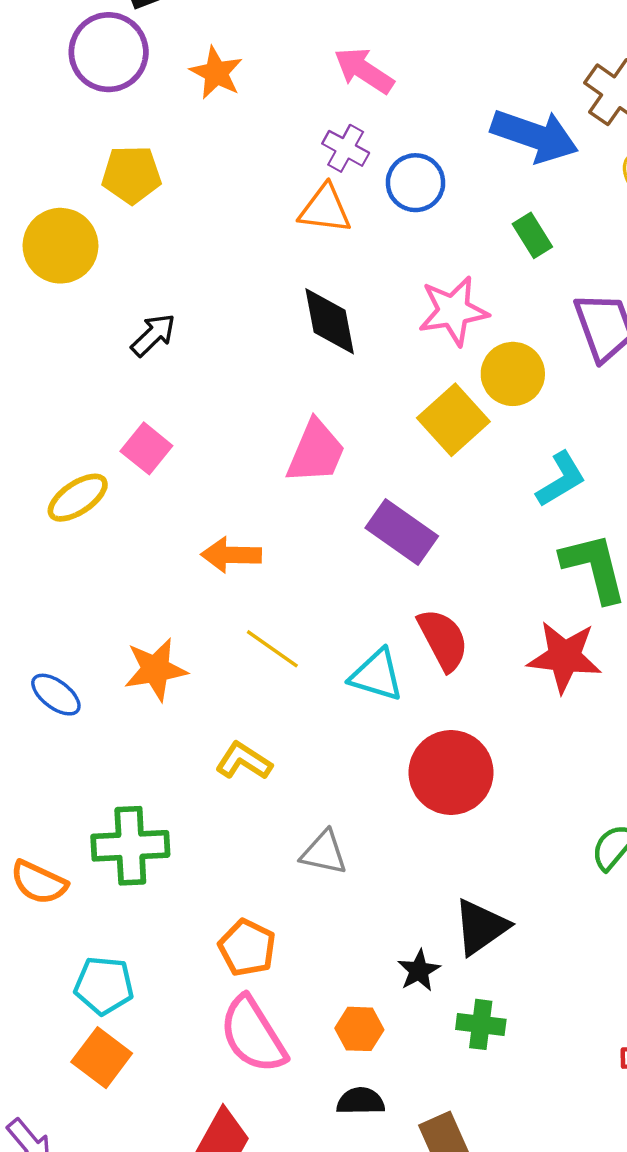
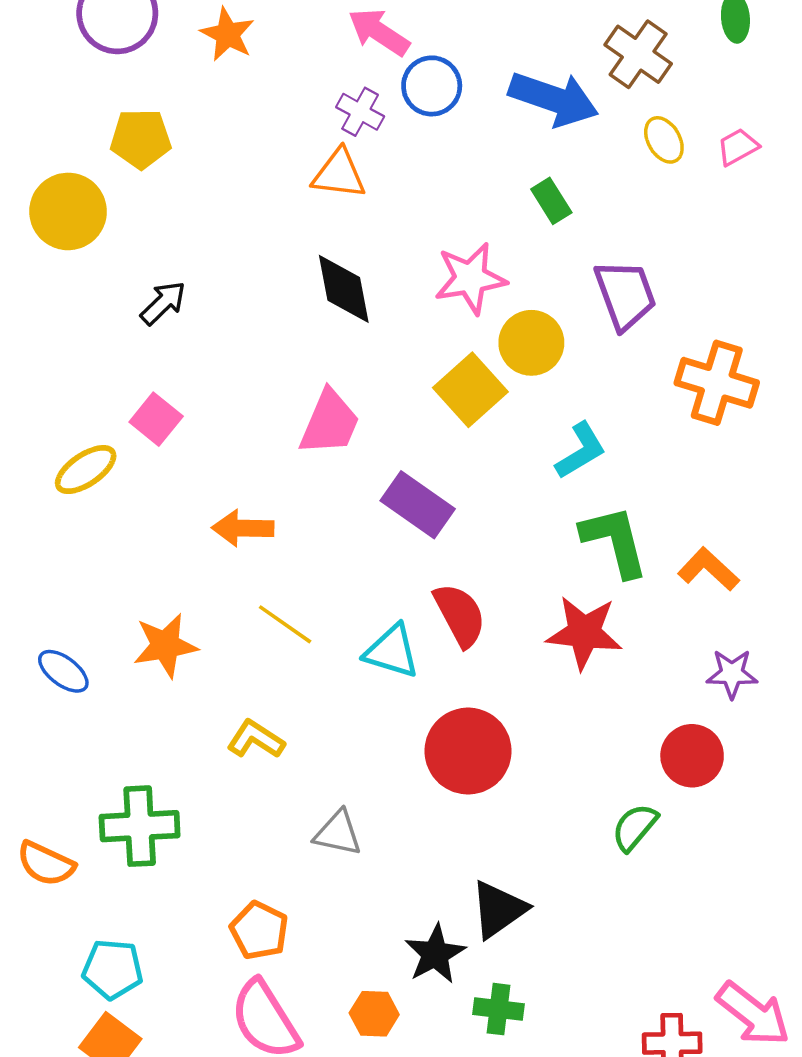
blue circle: (416, 183) -> (432, 86), moved
black star: (419, 971) -> (435, 954), size x1.4

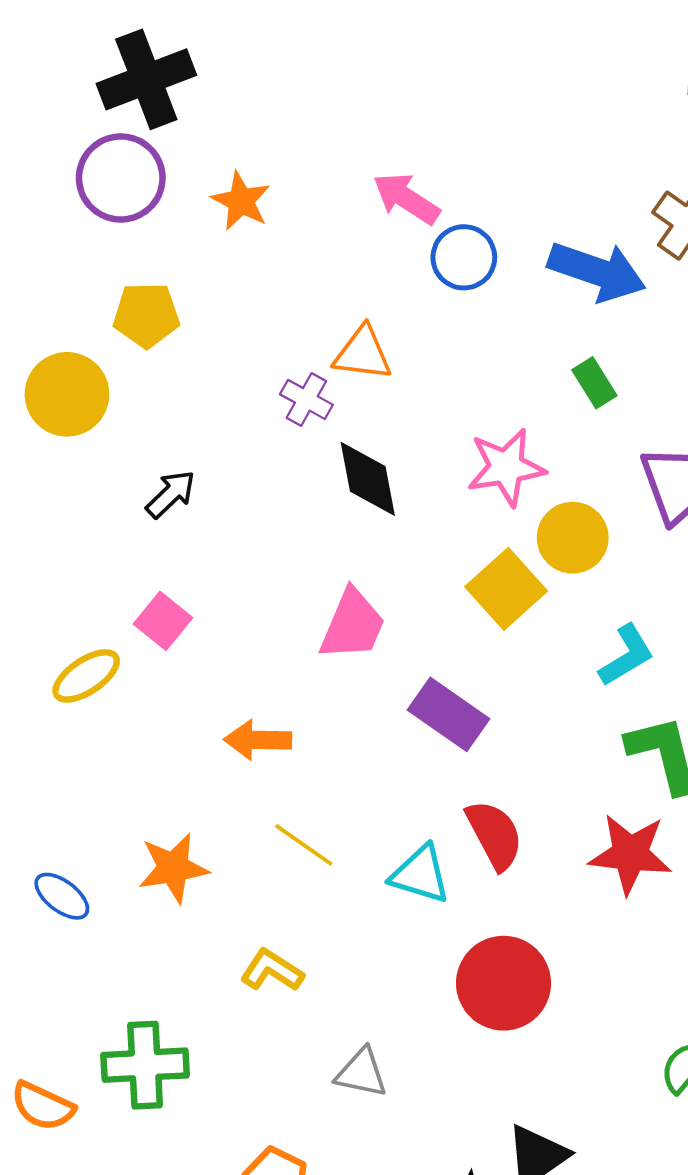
purple cross: (360, 112) -> (306, 399), moved

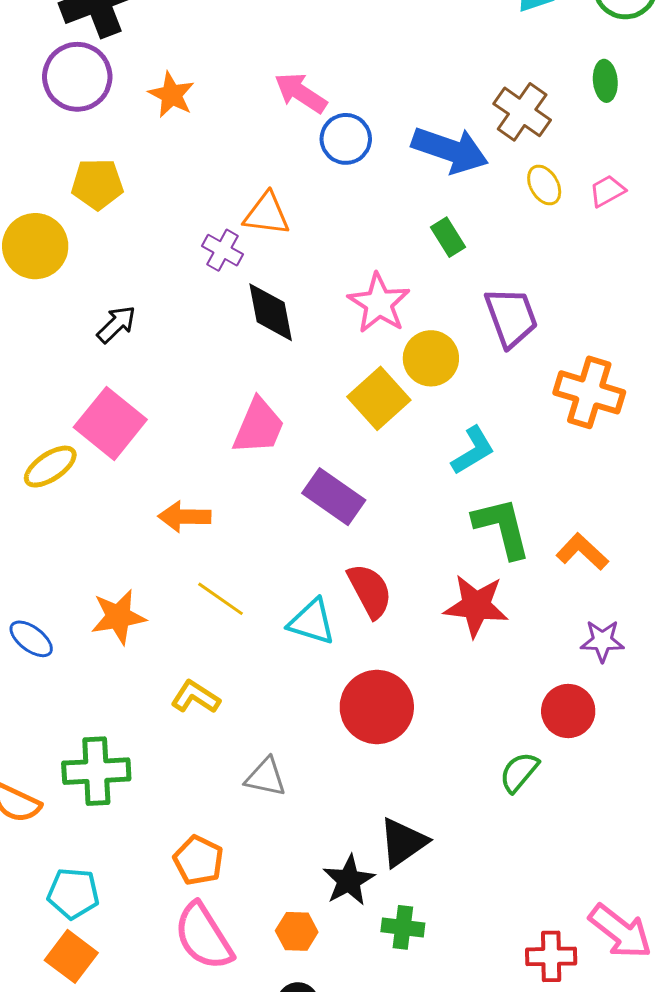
pink star: (506, 467) -> (379, 303), turned -30
pink square: (163, 621) -> (110, 423), size x1.6

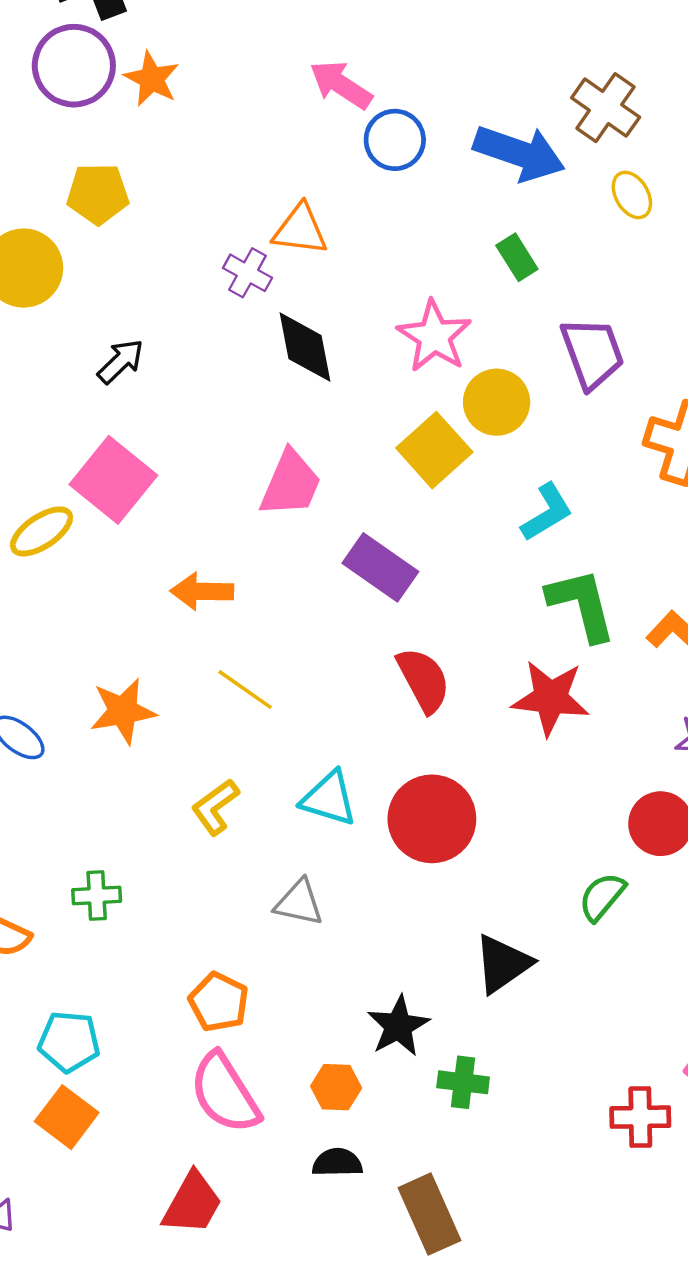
orange star: (171, 95) -> (152, 79), moved
cyan triangle: (312, 622) -> (329, 799), moved
yellow L-shape: (195, 697) -> (215, 807), turned -69
green cross: (96, 771) -> (97, 896), size x0.6
black triangle: (403, 842) -> (503, 964), moved

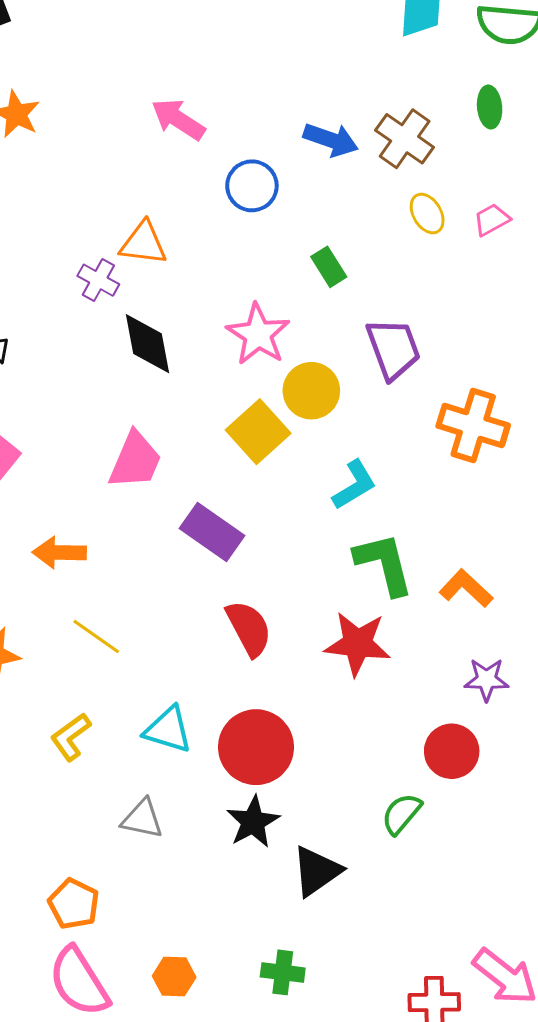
blue circle: (395, 140) -> (252, 186), moved
blue arrow: (519, 153) -> (331, 140), moved, size x0.7
black star: (398, 1026) -> (253, 822), moved

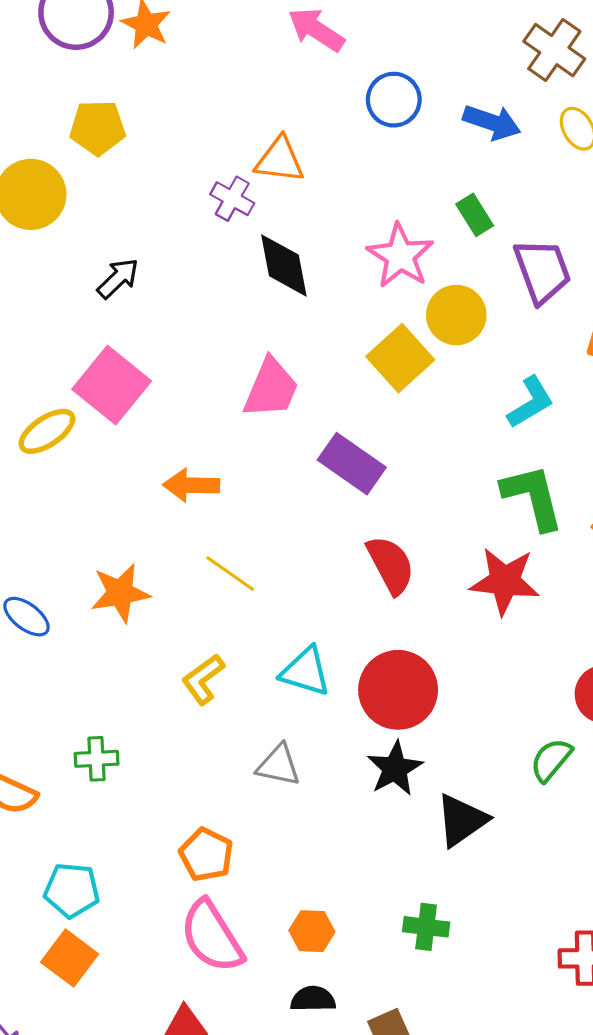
blue arrow: (331, 140) -> (492, 122), moved
green rectangle: (329, 267) -> (475, 215), moved
cyan L-shape: (354, 485) -> (531, 402), moved

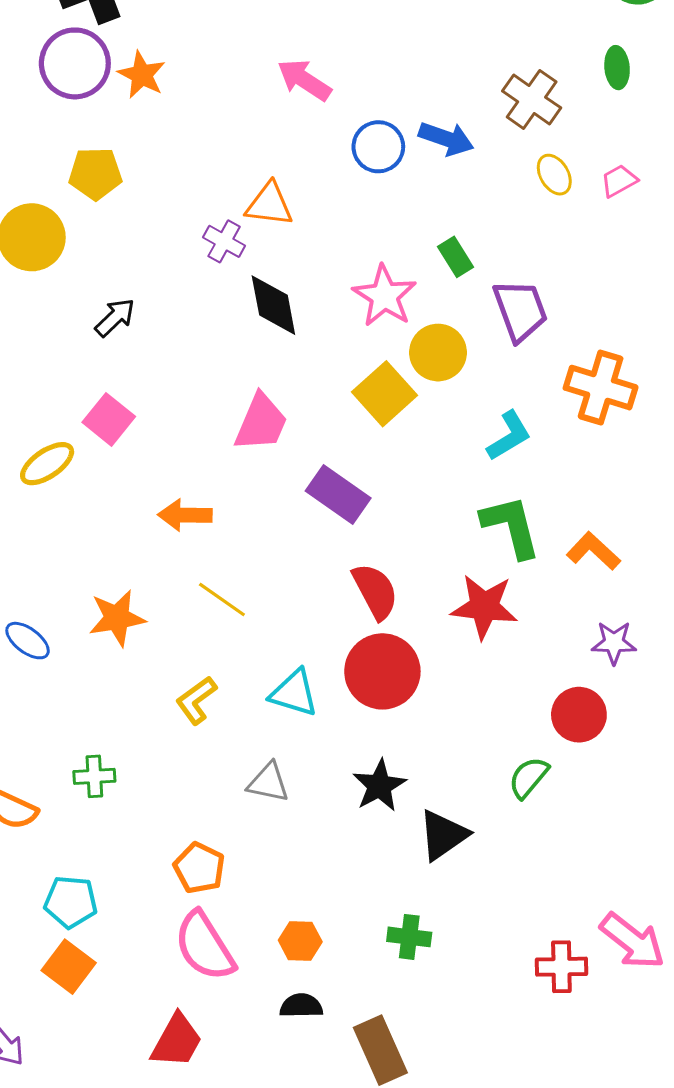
blue arrow: (492, 122) -> (446, 139), moved
pink square: (112, 385) -> (109, 419), size x0.7
red circle: (398, 690) -> (382, 671), moved

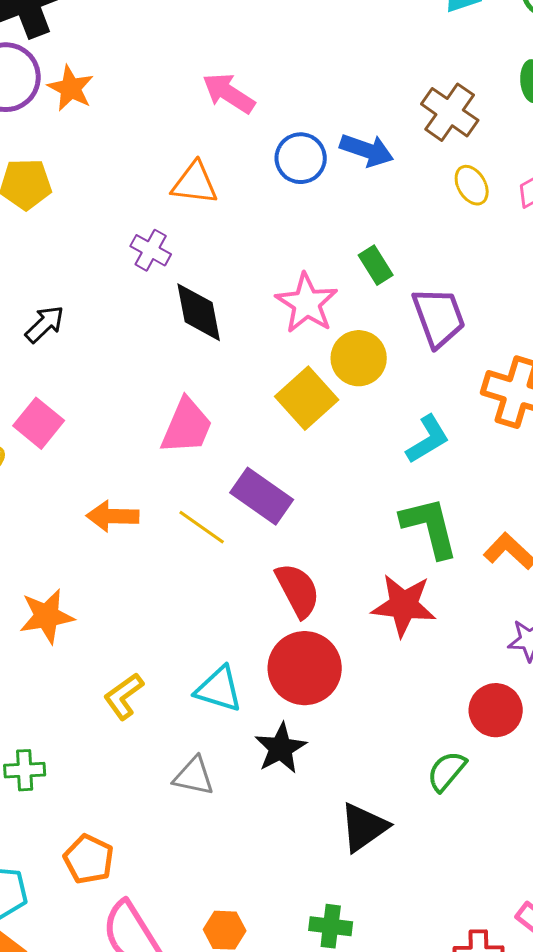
orange triangle: (269, 204) -> (195, 183), moved
yellow line: (222, 599) -> (202, 527), moved
black star: (379, 786) -> (281, 748), moved
orange pentagon: (199, 868) -> (89, 859), moved

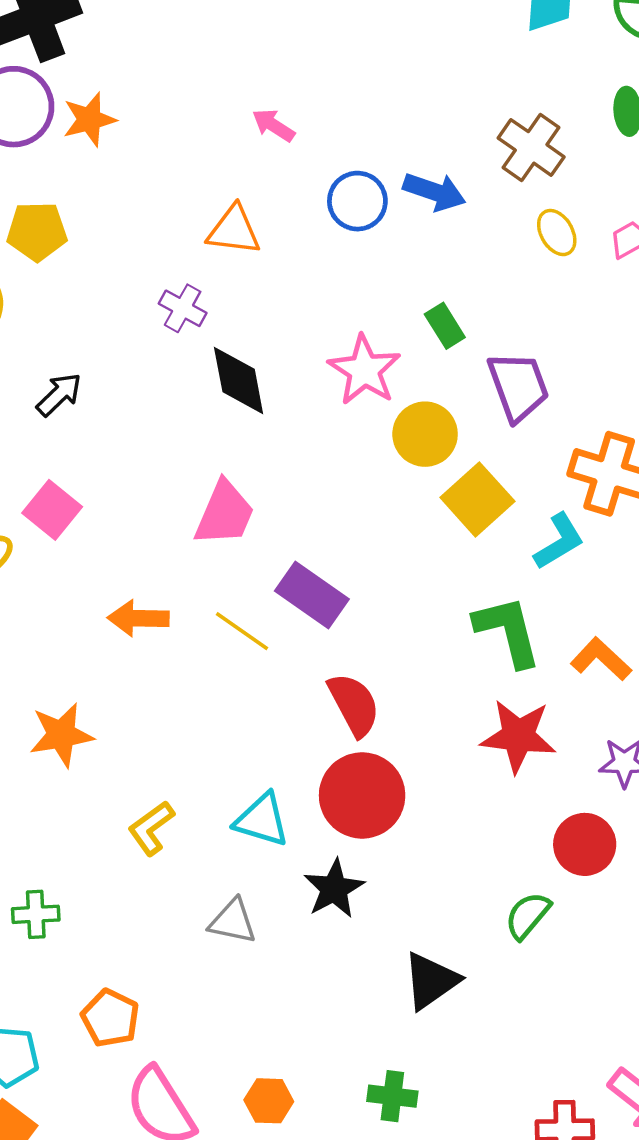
orange star: (71, 88) -> (89, 119), turned 30
pink arrow: (229, 93) -> (274, 125), size x0.7
yellow square: (307, 398) -> (477, 499), moved
cyan L-shape: (428, 439) -> (559, 541), moved
red star: (404, 605) -> (518, 736), moved

